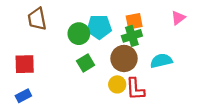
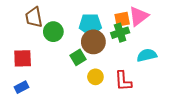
pink triangle: (178, 18) -> (139, 16), moved, size x1.5
green circle: (79, 34) -> (53, 32), moved
brown circle: (124, 58) -> (93, 42), moved
yellow circle: (117, 84) -> (95, 77), moved

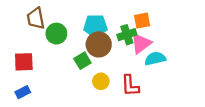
pink triangle: (139, 16) -> (141, 43), moved
orange square: (122, 19) -> (142, 21), moved

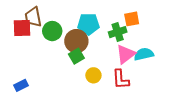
pink triangle: (141, 43) -> (126, 54), moved
brown circle: (99, 44) -> (76, 41), moved
red square: (24, 62) -> (22, 28), moved

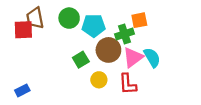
green circle: (52, 31) -> (69, 18), moved
brown circle: (76, 41) -> (108, 50), moved
cyan semicircle: (144, 54) -> (152, 57), turned 72

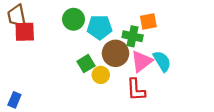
brown trapezoid: (35, 18) -> (17, 16), moved
green cross: (124, 34) -> (133, 36), turned 30
yellow circle: (99, 80) -> (101, 75), moved
blue rectangle: (22, 90) -> (14, 100), moved, turned -40

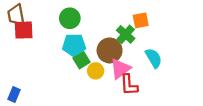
cyan pentagon: (100, 27) -> (74, 45), moved
green cross: (133, 36) -> (126, 34), turned 30
pink triangle: (142, 61) -> (120, 69), moved

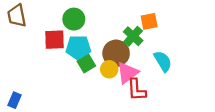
red square: (24, 30) -> (54, 40), moved
yellow circle: (96, 71) -> (109, 69), moved

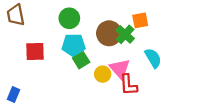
red square: (54, 40) -> (35, 52), moved
brown circle: (116, 53) -> (109, 33), moved
yellow circle: (109, 69) -> (103, 74), moved
pink triangle: (127, 73) -> (120, 69), turned -35

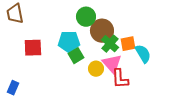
green circle: (69, 18) -> (86, 17), moved
orange square: (140, 20) -> (128, 44), moved
green cross: (125, 34) -> (110, 44), moved

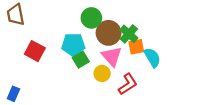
green cross: (110, 44) -> (129, 34), moved
red square: (33, 48) -> (35, 51), turned 30
pink triangle: (112, 64) -> (112, 56), moved
red L-shape: (120, 79) -> (128, 84), turned -120

